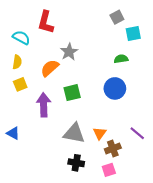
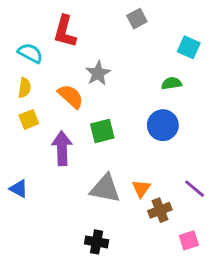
gray square: (117, 17) -> (137, 19), moved
cyan square: (133, 33) -> (189, 47), turned 35
orange semicircle: (50, 68) -> (71, 96), turned 84
black cross: (76, 163) -> (97, 242), moved
pink square: (109, 170) -> (189, 240), moved

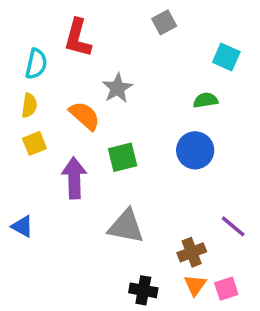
cyan semicircle: (30, 53) -> (36, 64), turned 75
orange triangle: (141, 189) -> (195, 285), moved
black cross: (97, 242) -> (143, 290), moved

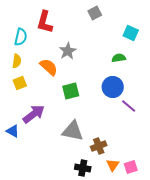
purple arrow: (74, 178) -> (34, 114), moved, turned 55
purple line: (233, 226) -> (129, 106), moved
brown cross: (192, 252) -> (99, 146), moved

